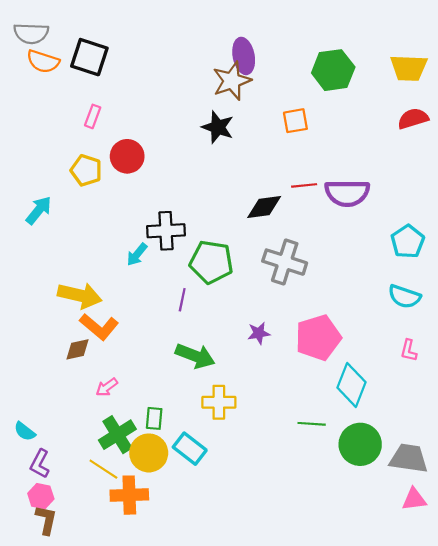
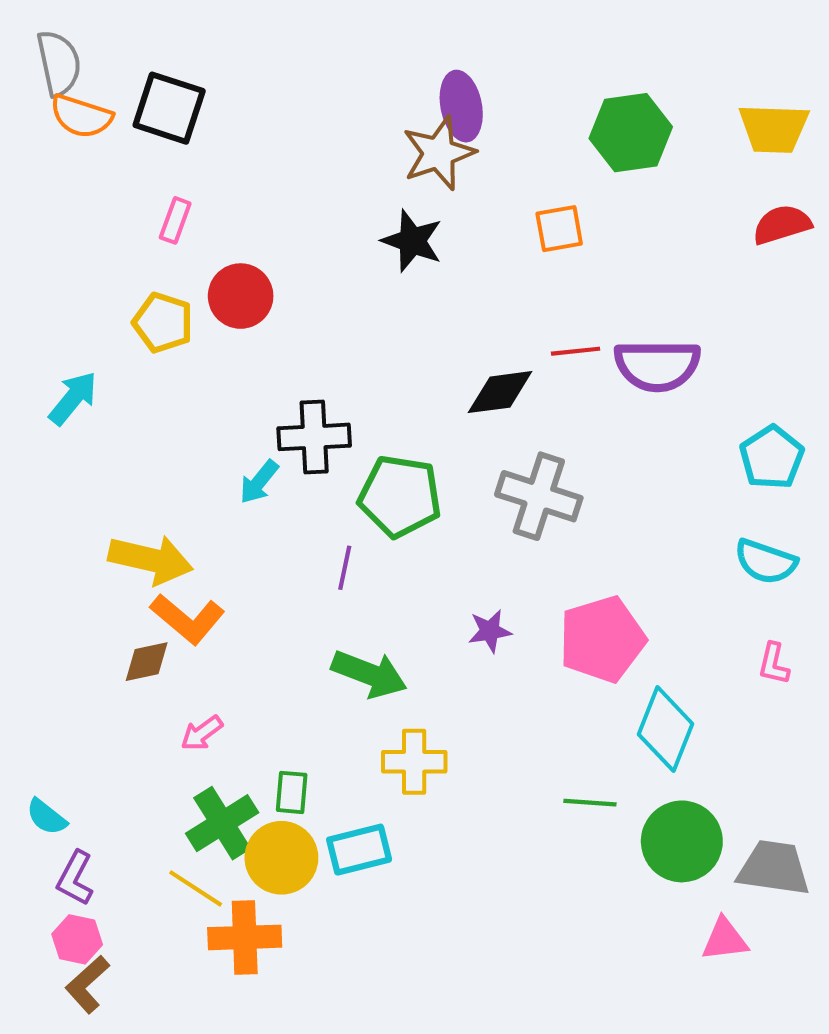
gray semicircle: (31, 33) -> (59, 63), turned -104
cyan rectangle: (190, 449) -> (359, 850), turned -52
pink triangle: (414, 499) -> (725, 939), moved
brown L-shape: (46, 520) -> (87, 984), turned -144

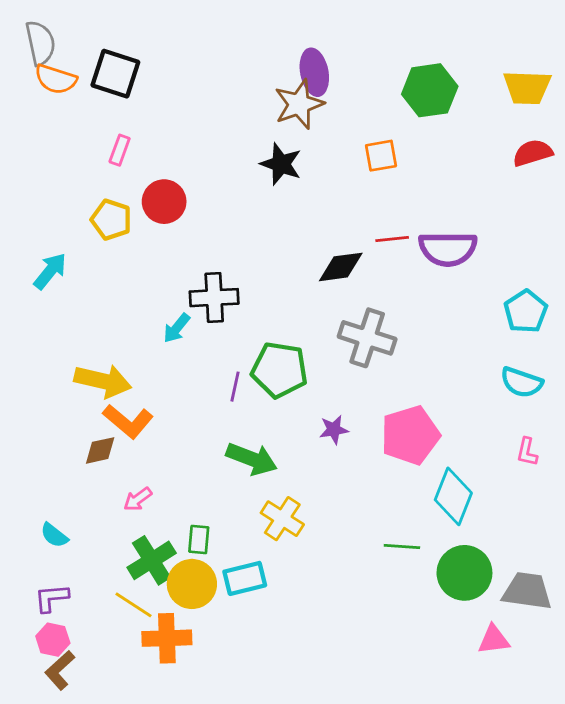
green pentagon: (400, 496) -> (280, 370), moved
yellow cross: (414, 762) -> (282, 519), turned 33
cyan semicircle: (47, 817) -> (54, 535), moved
purple L-shape: (75, 878) -> (51, 598), turned 57

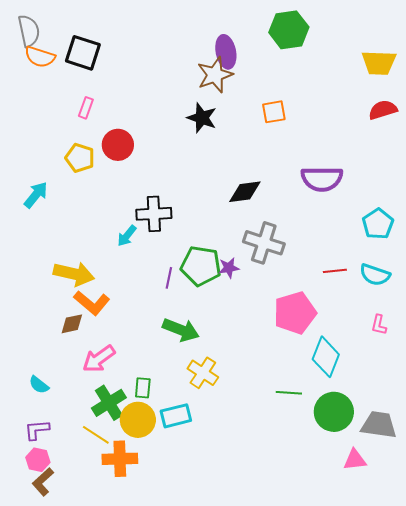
green hexagon: (430, 90) -> (289, 30), moved
red line: (392, 239) -> (335, 271), moved
purple star: (334, 430) -> (229, 268), moved
pink arrow: (138, 499) -> (99, 359), size x1.6

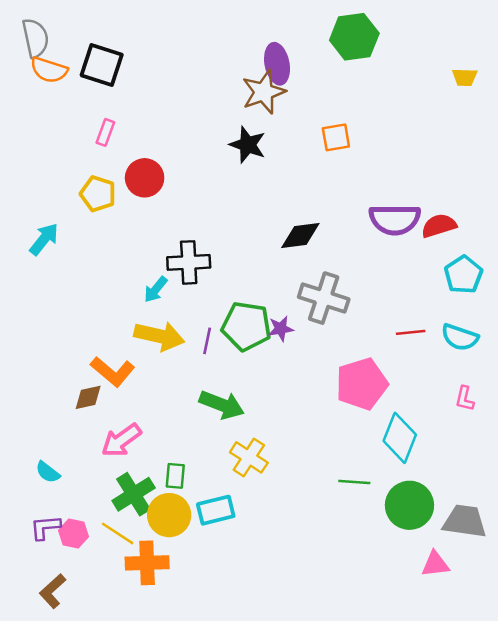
yellow trapezoid: (379, 63) -> (465, 77), size x0.6
red semicircle: (383, 110) -> (439, 226), moved
yellow arrow: (74, 274) -> (159, 336), moved
pink hexagon: (38, 460) -> (73, 533), moved

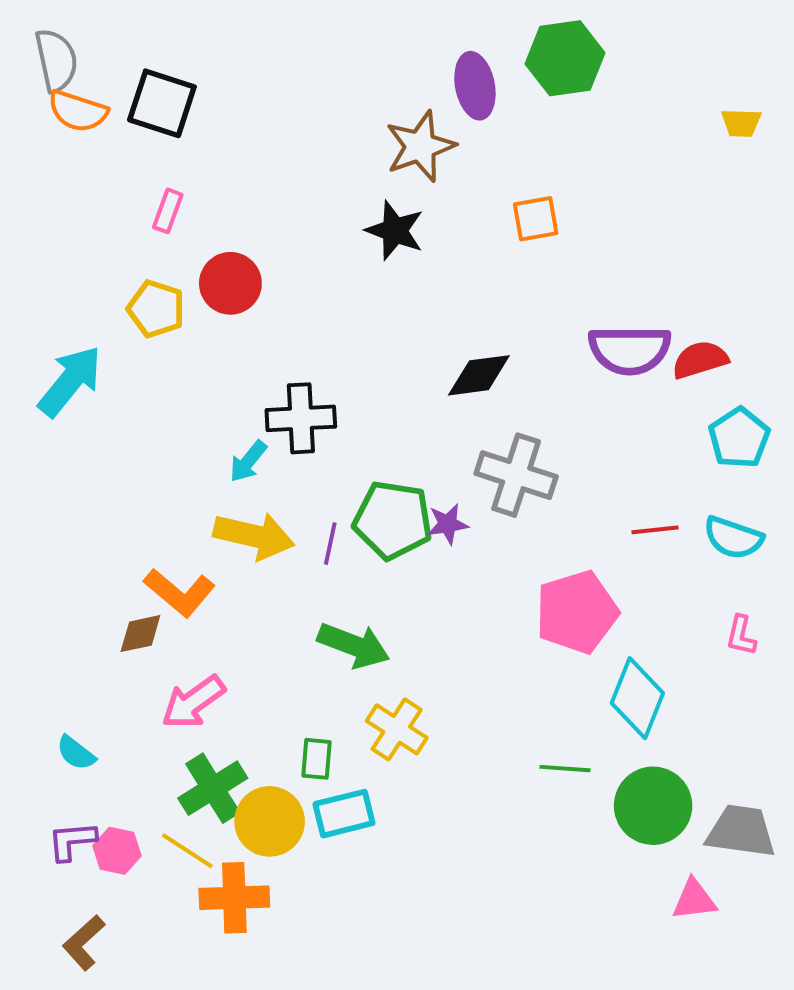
purple ellipse: (277, 64) -> (475, 86), moved
cyan arrow: (44, 239) -> (70, 381), size x1.4
green rectangle: (175, 476) -> (317, 759), moved

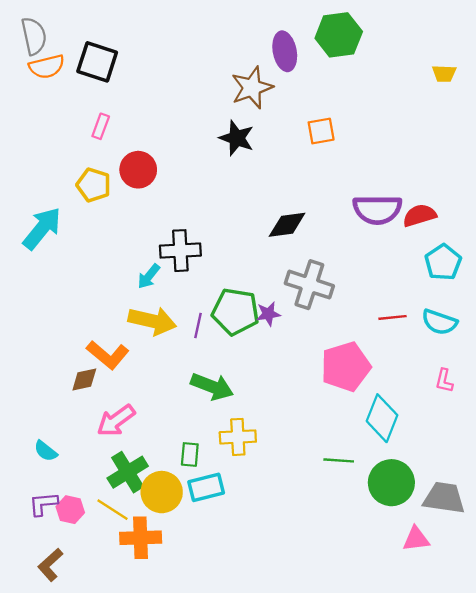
orange semicircle: (78, 111) -> (47, 67), turned -32
yellow cross: (397, 729) -> (238, 437), turned -36

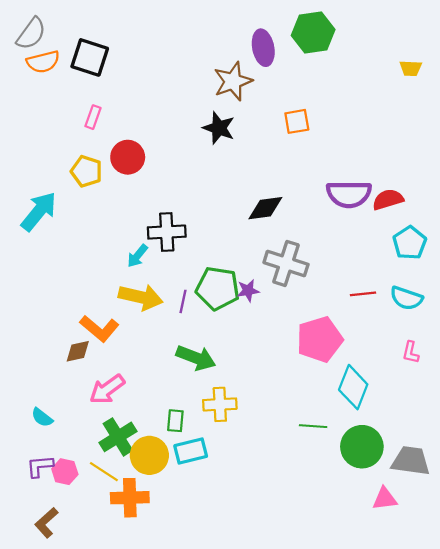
gray semicircle: (34, 36) -> (31, 34), turned 48

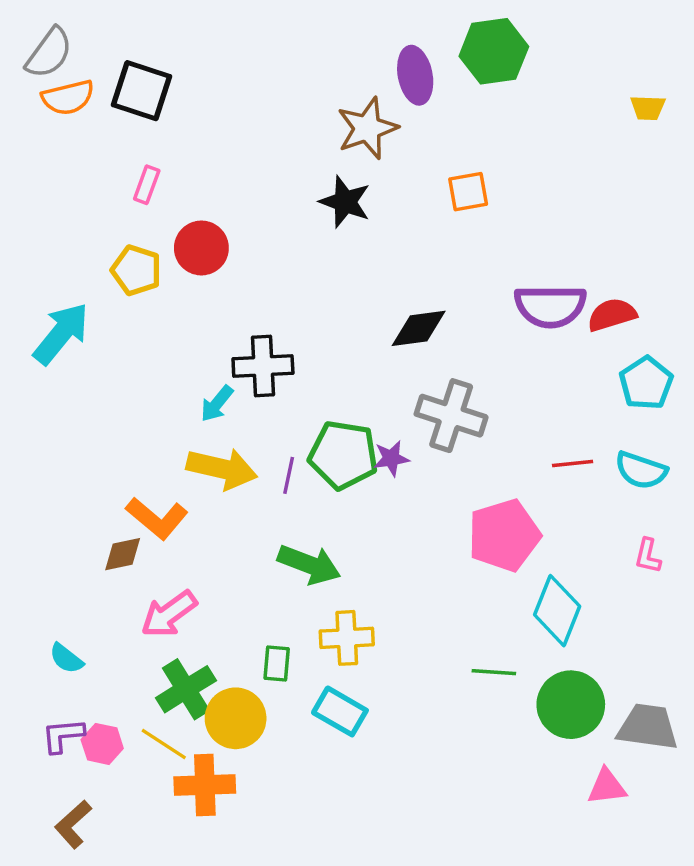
cyan rectangle: (191, 451) -> (340, 711), moved, turned 44

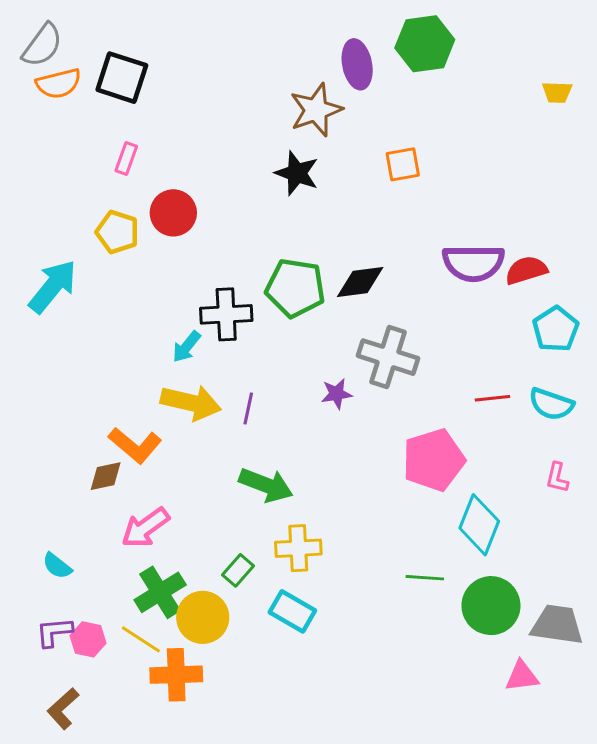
green pentagon: (343, 455) -> (295, 288), moved
green rectangle: (277, 664) -> (238, 570), turned 36

